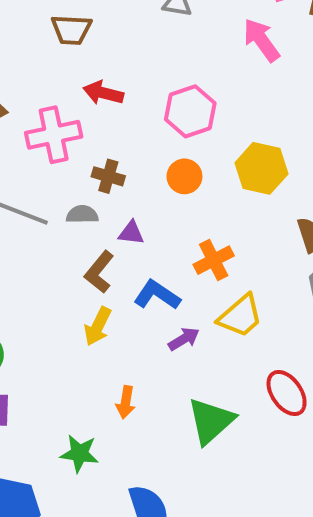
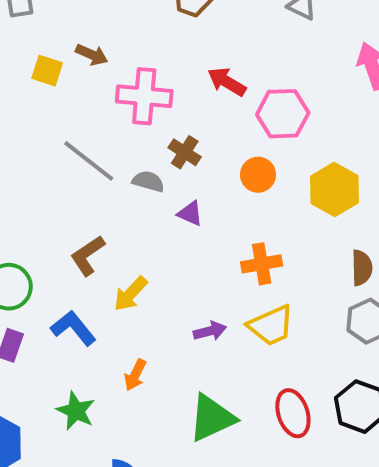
red arrow: (103, 93) -> (227, 82), moved
brown L-shape: (99, 272) -> (88, 255), moved
blue L-shape: (157, 295) -> (73, 328), moved

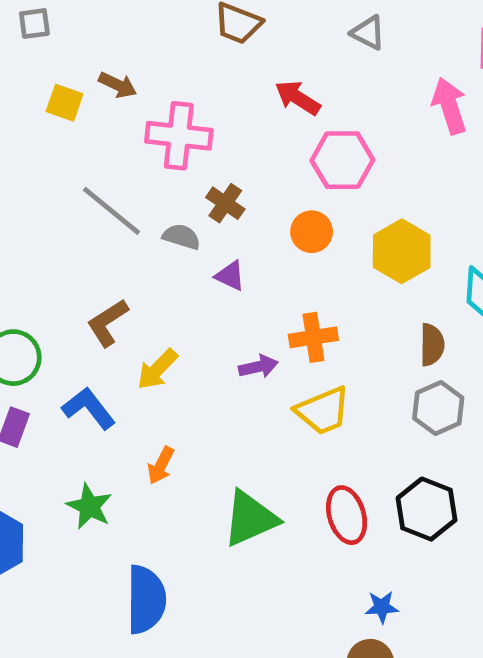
red arrow: (227, 82) -> (298, 98), moved
purple arrow: (210, 331) -> (258, 367), moved

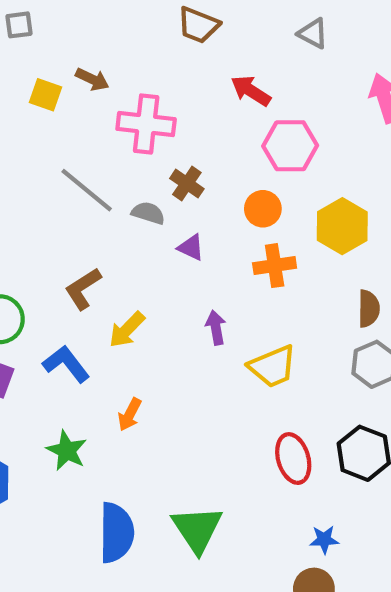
orange cross: (313, 337) -> (275, 266), moved
purple arrow: (258, 367) -> (216, 328), turned -88
green triangle: (250, 518) -> (197, 529), moved, turned -40

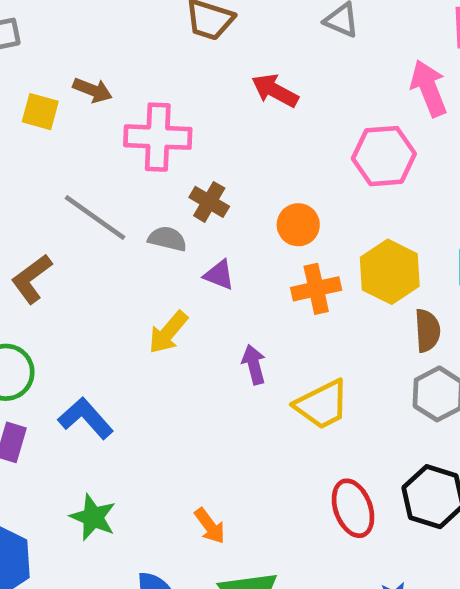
pink hexagon: (290, 146) -> (384, 156), moved
yellow hexagon: (342, 226) -> (390, 272), moved
brown L-shape: (83, 289) -> (32, 279), moved
yellow arrow: (127, 330) -> (168, 332), moved
orange arrow: (130, 415) -> (210, 526), moved, turned -60

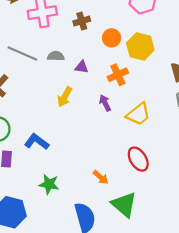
brown cross: (209, 202) -> (82, 21), moved, turned -35
yellow hexagon: (390, 272) -> (140, 46), moved
orange cross: (316, 289) -> (118, 75), moved
red ellipse: (353, 508) -> (138, 159), moved

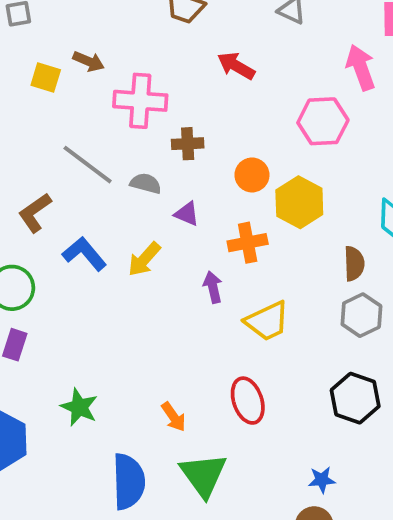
brown cross: (82, 21) -> (188, 144), moved
blue L-shape: (37, 142) -> (84, 254), moved

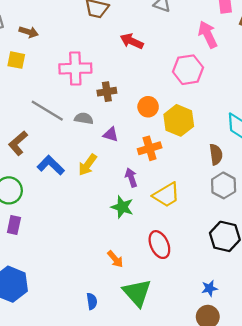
brown arrow: (89, 61) -> (29, 32), moved
green star: (79, 407) -> (122, 207), moved
blue semicircle: (129, 481) -> (92, 301), size x0.5

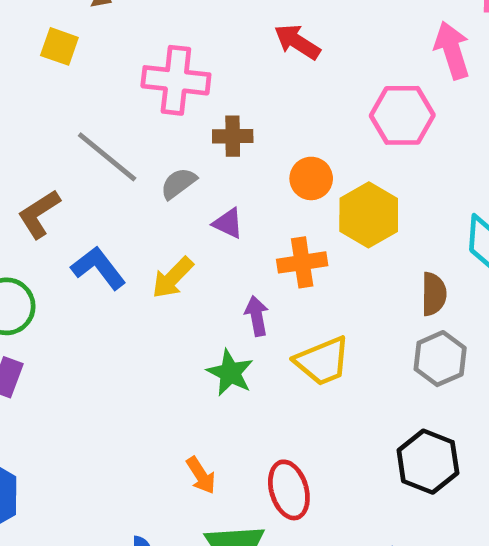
gray semicircle: (84, 118) -> (178, 183), turned -54
red ellipse: (159, 245) -> (289, 490), moved

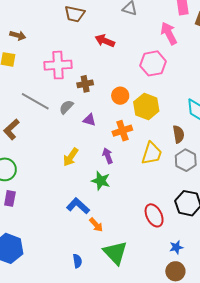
blue L-shape: (98, 268) -> (78, 206), moved
yellow arrow: (173, 278) -> (71, 157), moved
yellow trapezoid: (322, 361) -> (152, 153), moved, turned -40
red ellipse: (289, 490) -> (154, 215), moved

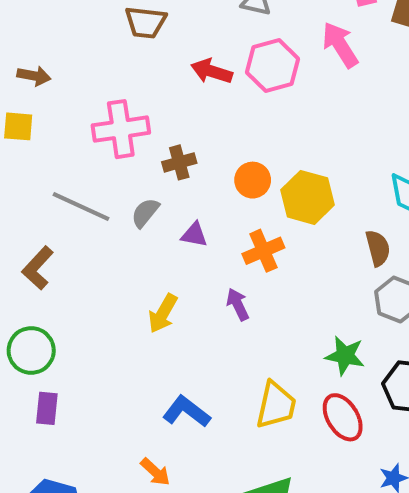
pink hexagon: (153, 63) -> (273, 66), moved
yellow trapezoid: (152, 153) -> (276, 405), moved
green star: (101, 181) -> (345, 356), moved
orange arrow: (96, 225) -> (155, 472), moved

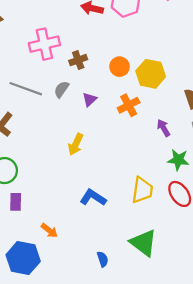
purple triangle: (194, 235) -> (90, 99), turned -49
purple arrow: (238, 304) -> (164, 128), moved
orange arrow: (155, 472) -> (49, 231), moved

